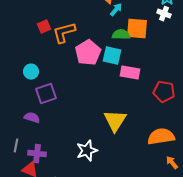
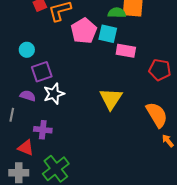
orange semicircle: (161, 137) -> (157, 115), turned 68
gray line: (16, 146) -> (12, 115), moved
white star: (87, 151) -> (54, 94), moved
purple cross: (37, 154) -> (43, 130), moved

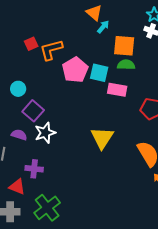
green semicircle: (117, 13) -> (126, 65), moved
purple square: (42, 72) -> (33, 111), turned -30

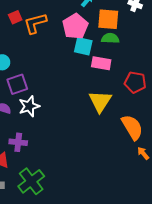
pink pentagon: (75, 70) -> (75, 26), moved
purple square: (33, 111) -> (17, 84), turned 30
yellow triangle: (102, 138) -> (100, 101), moved

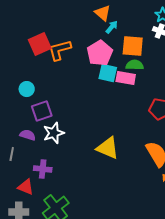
red square: (15, 17) -> (40, 44), size x1.6
pink rectangle: (101, 63) -> (126, 78), moved
yellow triangle: (100, 101) -> (108, 148), moved, turned -40

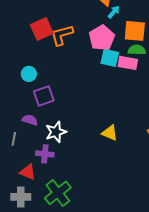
white star: (54, 133) -> (56, 132), moved
yellow triangle: (108, 148) -> (110, 133), size x0.7

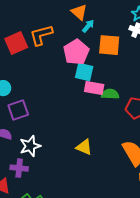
orange L-shape: (62, 35) -> (41, 35), moved
green semicircle: (137, 50) -> (110, 94), moved
pink rectangle: (128, 63) -> (94, 88), moved

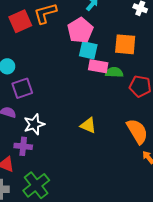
orange square: (109, 45) -> (125, 44), moved

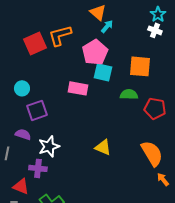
pink rectangle: (98, 66) -> (78, 88), moved

